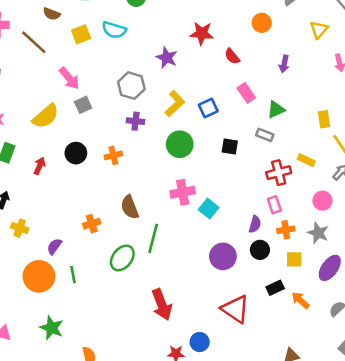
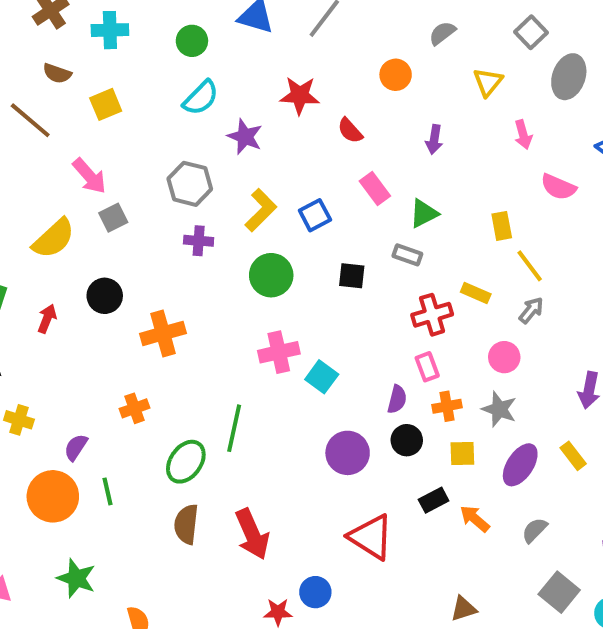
cyan semicircle: (114, 30) -> (201, 98), moved, turned -60
orange cross: (113, 155) -> (163, 333), moved, size x1.5
brown semicircle: (130, 207) -> (186, 524), moved, turned 30

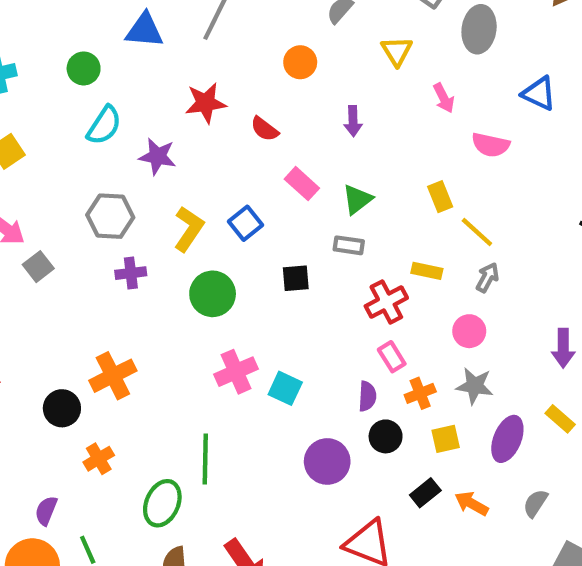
black circle: (105, 296) -> (62, 408), moved

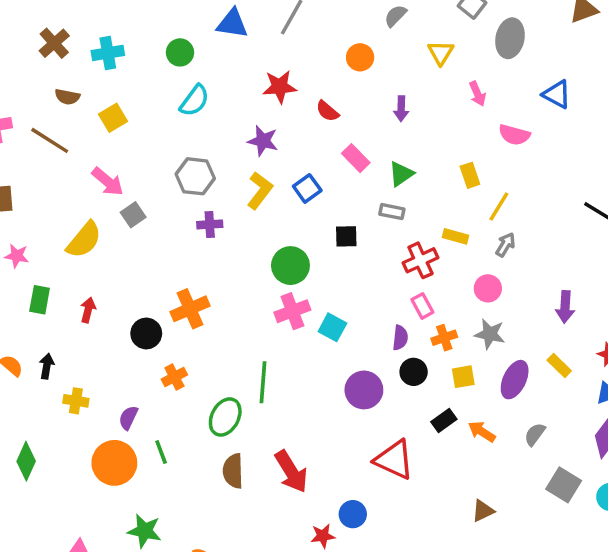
purple star: (157, 156) -> (263, 141), moved
yellow line: (477, 232) -> (499, 206), turned 76
green circle: (213, 294) -> (290, 266), moved

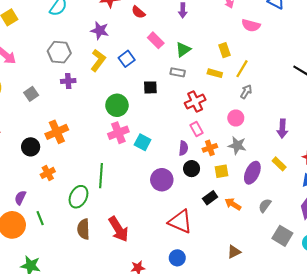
gray square: (133, 215) -> (31, 94), moved
yellow rectangle: (455, 236) -> (215, 73), moved
blue circle: (353, 514) -> (177, 258), moved

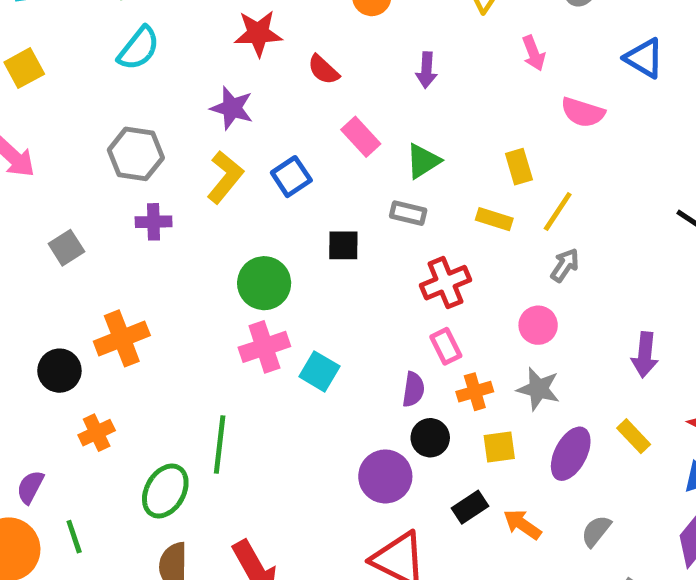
purple circle: (162, 180) -> (385, 476), moved

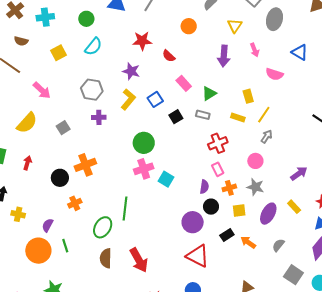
yellow square: (24, 68) -> (59, 53), moved
purple arrow: (426, 70) -> (224, 56), moved, size x1.5
black square: (343, 245) -> (176, 117), moved, turned -32
purple arrow: (645, 355) -> (299, 173), turned -132

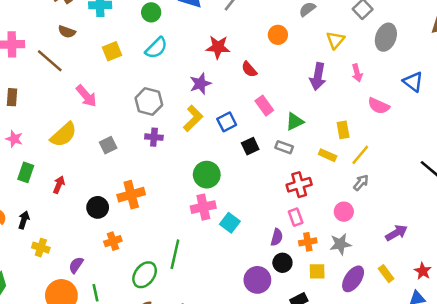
purple star: (131, 71) -> (200, 84), turned 30
gray star: (255, 187) -> (340, 244), turned -30

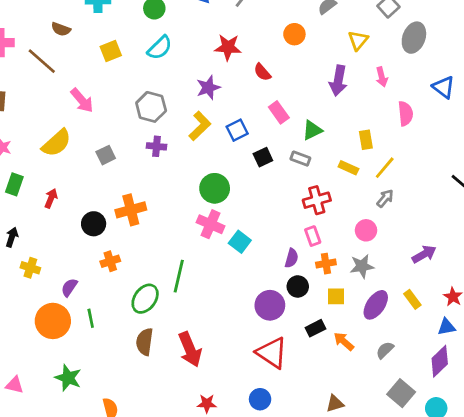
pink semicircle: (379, 106) -> (405, 114), turned -120
pink cross: (203, 207) -> (211, 224), turned 35

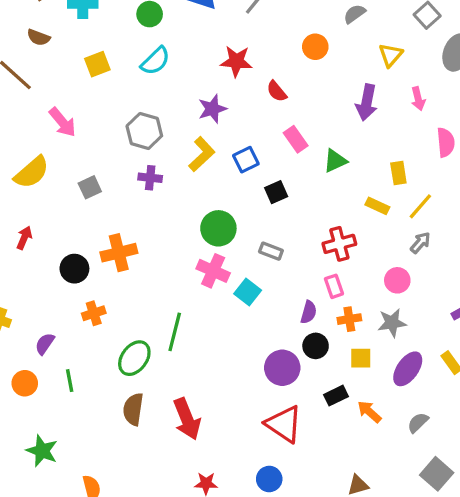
gray rectangle: (300, 159) -> (271, 251), moved
orange circle: (53, 321) -> (25, 383), size x0.6

